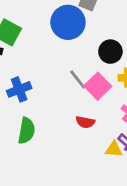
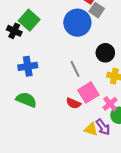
pink square: (98, 86) -> (88, 92), moved
green semicircle: (27, 131) -> (26, 100), turned -90

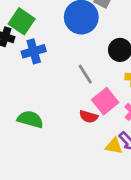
blue cross: (28, 66) -> (34, 51), moved

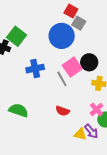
blue cross: (34, 51) -> (35, 69), moved
pink square: (105, 101) -> (72, 67), moved

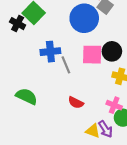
pink square: (72, 67) -> (92, 55), turned 30
gray line: (62, 79) -> (66, 65), moved
pink cross: (97, 109) -> (114, 105), turned -32

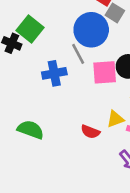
gray line: (66, 65) -> (78, 54), moved
yellow triangle: (93, 131) -> (115, 119), moved, turned -35

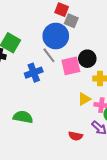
red semicircle: (90, 132) -> (76, 136), moved

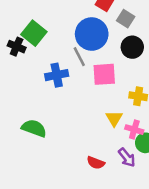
gray square: (71, 21) -> (126, 19), moved
black circle: (87, 59) -> (132, 47), moved
yellow triangle: (84, 99) -> (114, 118), turned -40

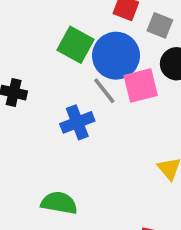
green square: (34, 33) -> (75, 45), moved
pink square: (104, 74) -> (141, 86), moved

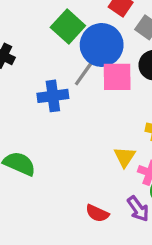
gray line: (104, 91) -> (84, 74), turned 60

